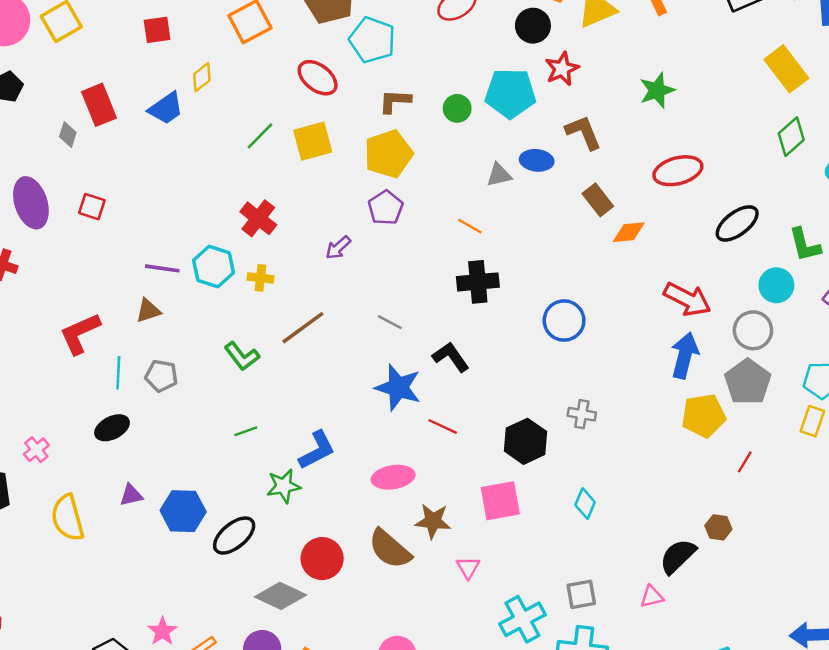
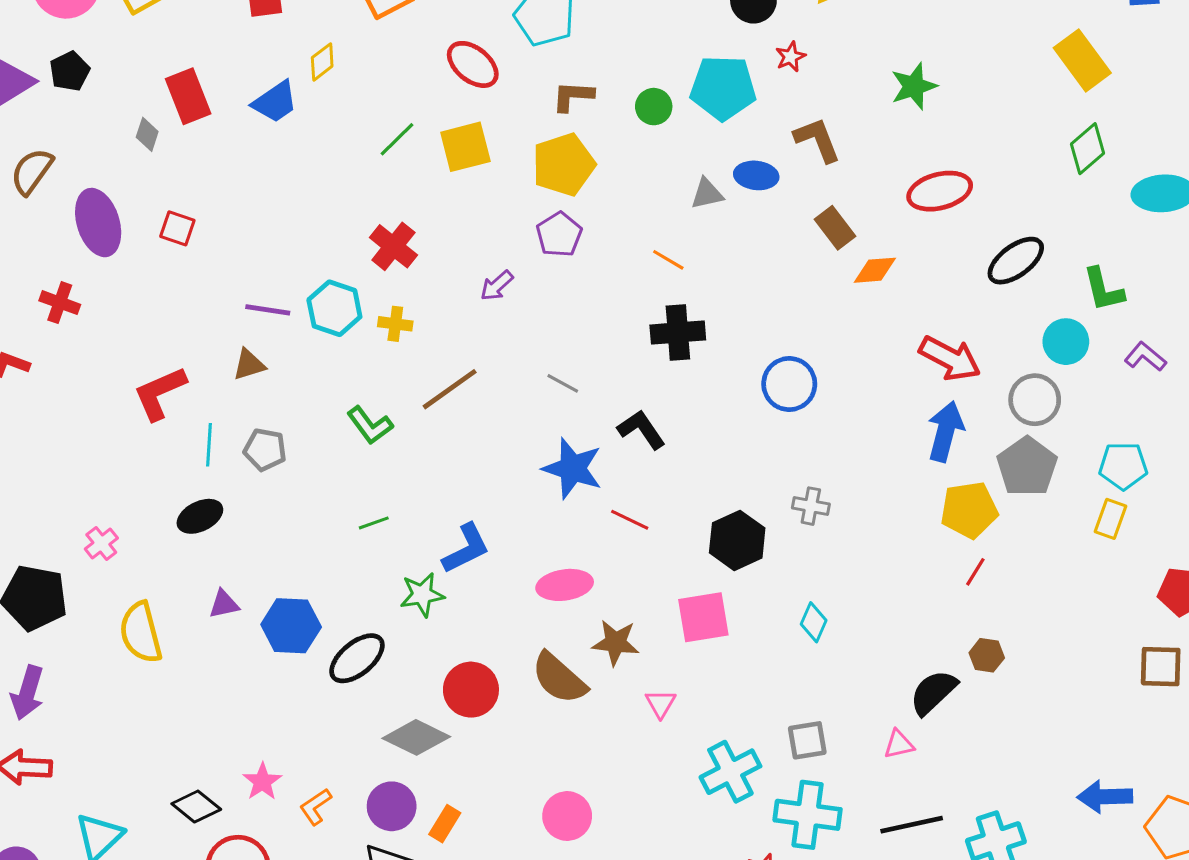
red star: (562, 69) -> (791, 57), size x0.7
red line: (745, 462) -> (975, 572), moved

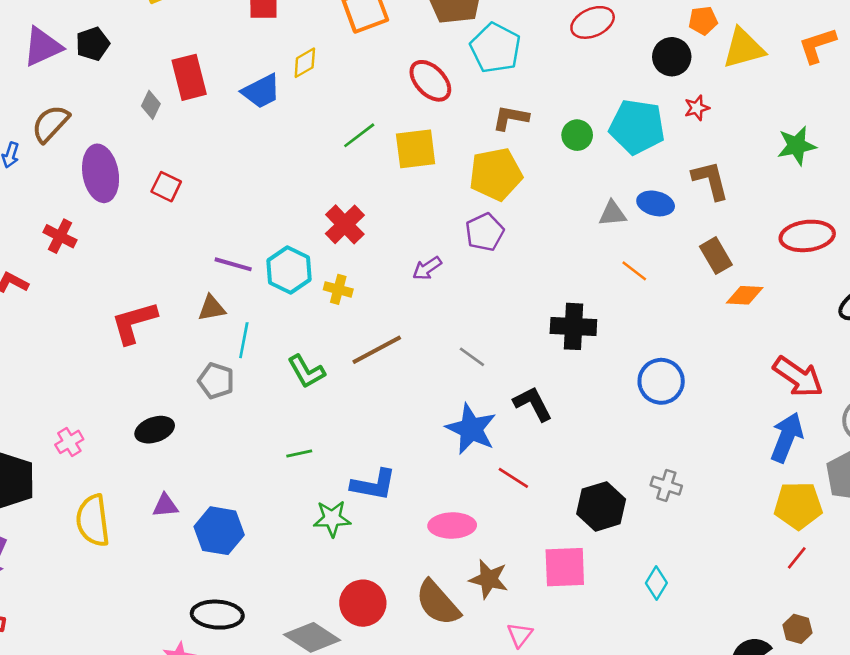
orange line: (668, 260) -> (634, 271), moved
cyan line: (209, 445) -> (244, 340), moved
blue L-shape: (466, 549) -> (374, 485), turned 30
black ellipse: (357, 658) -> (217, 615), moved, turned 36

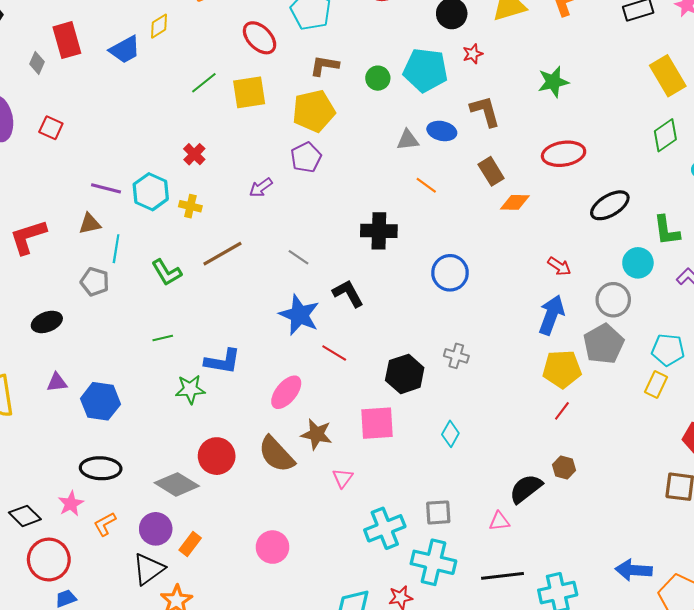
red cross: (345, 224) -> (194, 154), size x0.7
red arrow: (798, 377) -> (559, 266), size x0.6
pink ellipse: (452, 526) -> (286, 392), turned -48

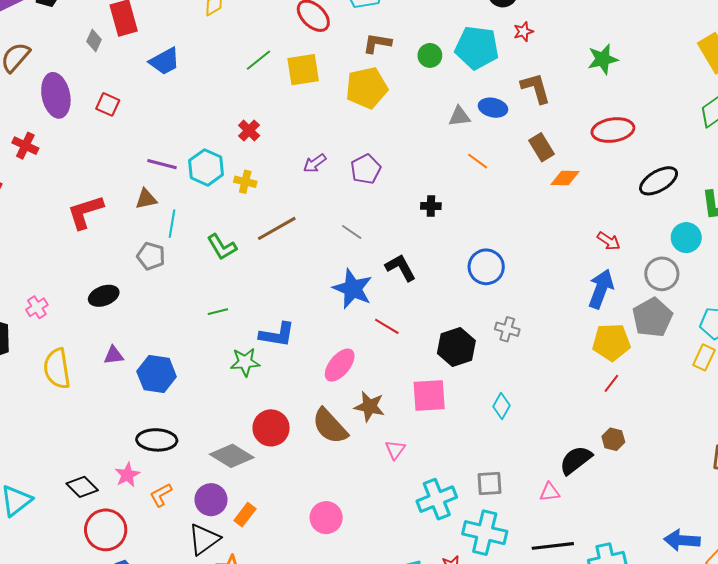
blue trapezoid: (125, 50) -> (165, 61), moved
purple pentagon: (306, 157) -> (366, 169), moved
black cross: (379, 231) -> (431, 206), size x0.6
blue circle: (450, 273) -> (486, 267), moved

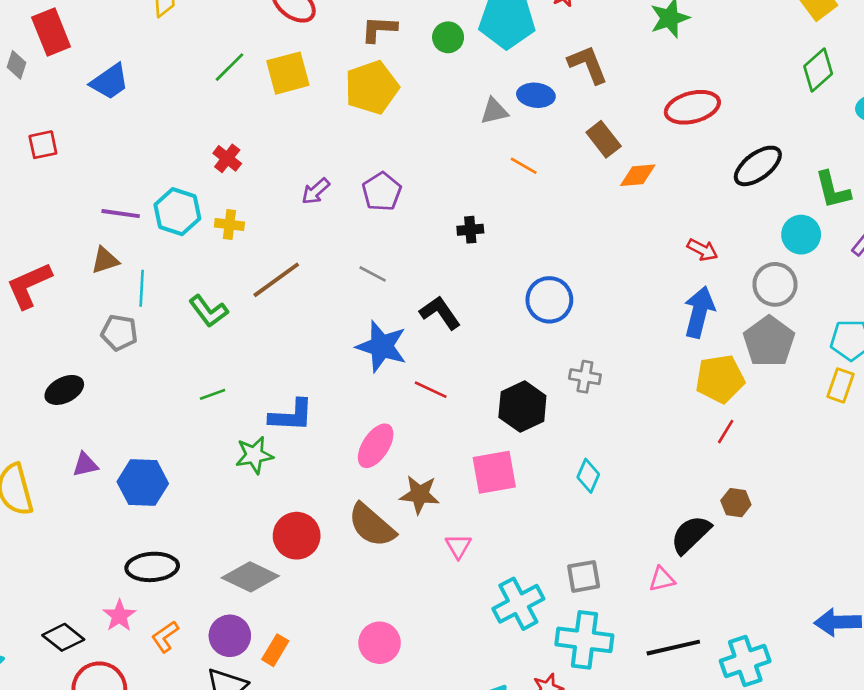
red square: (108, 104) -> (43, 145), turned -30

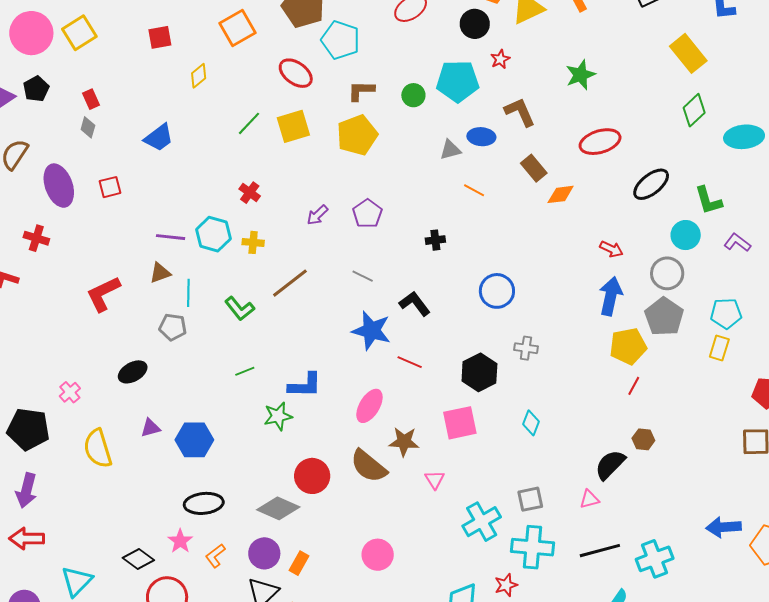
red rectangle: (51, 32) -> (91, 99), moved, size x0.6

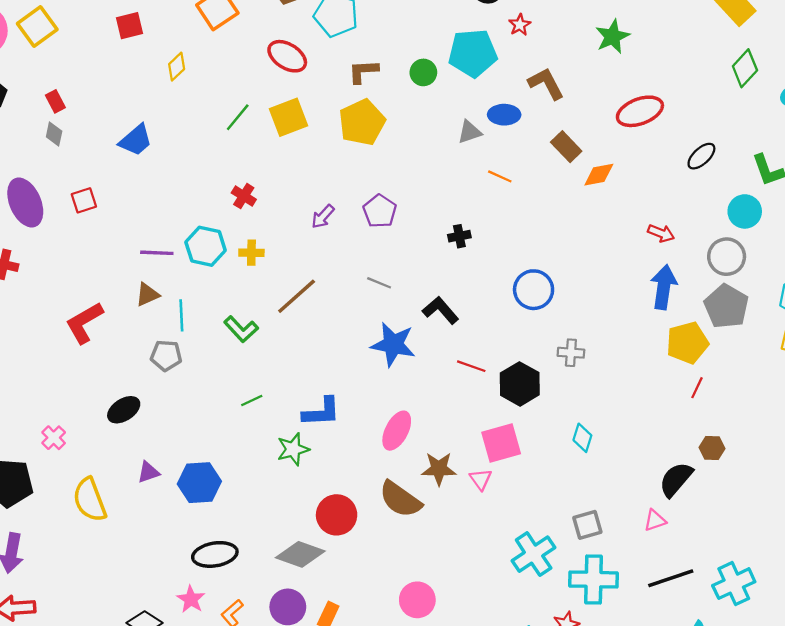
black ellipse: (651, 184) -> (701, 156), size x0.7
red line: (410, 362) -> (471, 366), moved
pink triangle: (435, 480) -> (481, 479), moved

